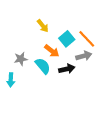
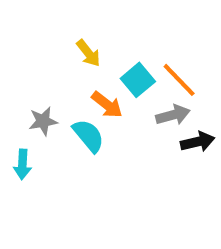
black arrow: (67, 69) -> (198, 142), moved

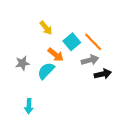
cyan semicircle: (88, 136) -> (46, 71), turned -96
cyan arrow: (22, 164) -> (29, 106), moved

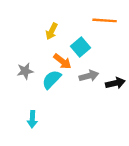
yellow arrow: (46, 28) -> (52, 31), turned 64
orange line: (93, 42) -> (105, 20), moved, turned -42
gray arrow: (90, 60) -> (89, 76), moved

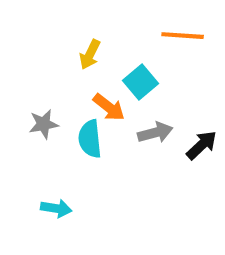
cyan semicircle: (52, 79) -> (90, 139), turned -50
black arrow: (115, 83) -> (202, 145), turned -30
cyan arrow: (32, 119) -> (56, 208), turned -84

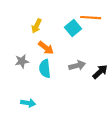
yellow arrow: (90, 55) -> (36, 26), moved
cyan square: (140, 82) -> (73, 28), moved
orange arrow: (109, 107) -> (46, 48), moved

